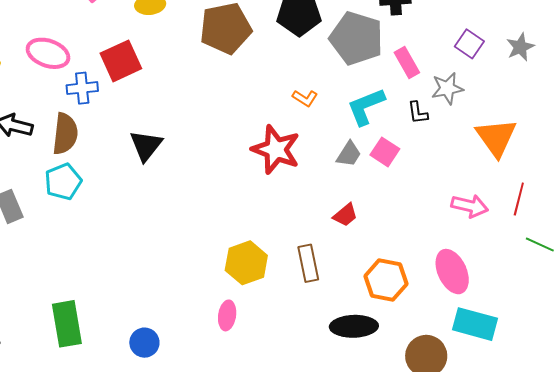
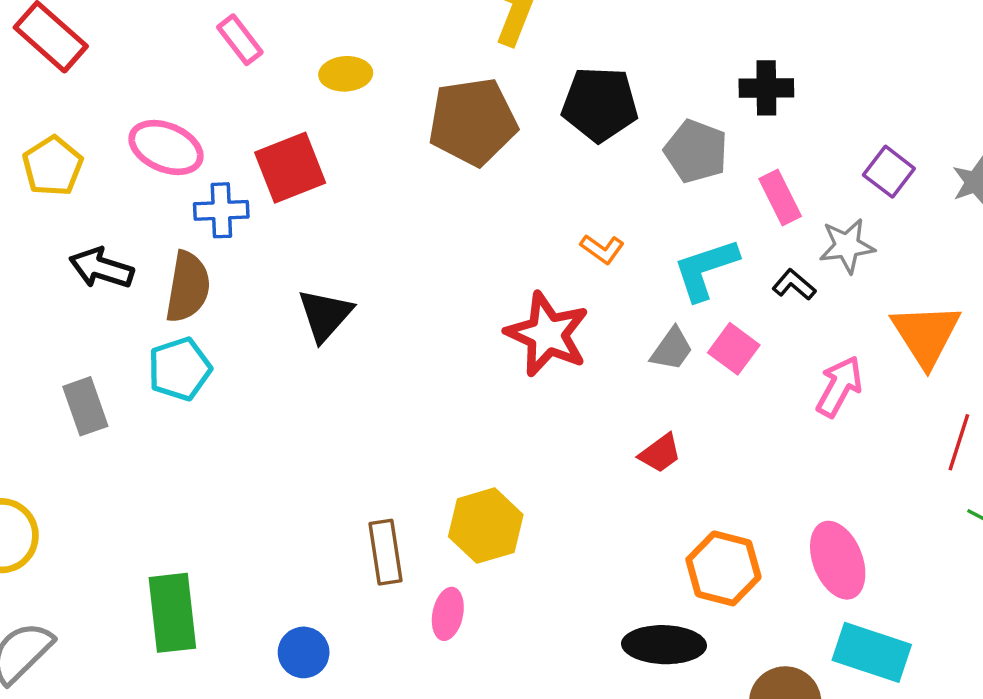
gray pentagon: (356, 38) -> (696, 151), size x0.7
black L-shape: (418, 113) -> (794, 285), turned 135
pink arrow: (470, 206) -> (839, 386), moved, turned -78
brown rectangle: (308, 263) -> (386, 552), moved

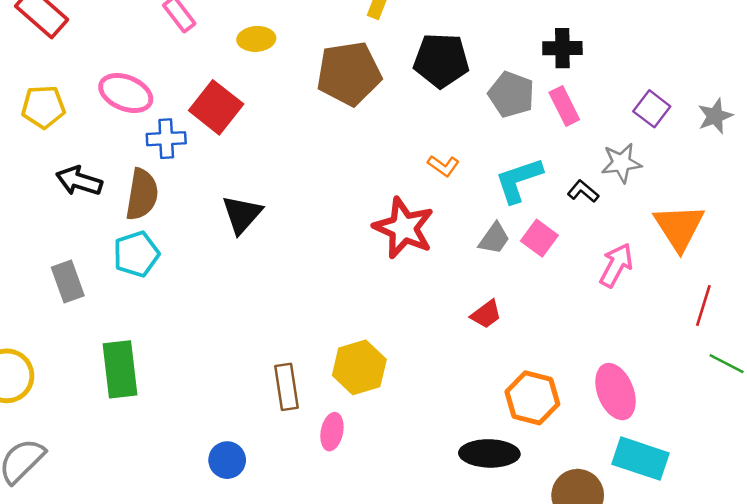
yellow pentagon: (53, 166) -> (43, 107), turned 30
red square: (290, 168) -> (216, 107), turned -30
pink rectangle: (780, 198) -> (564, 106), moved
green rectangle: (172, 613) -> (120, 369), moved

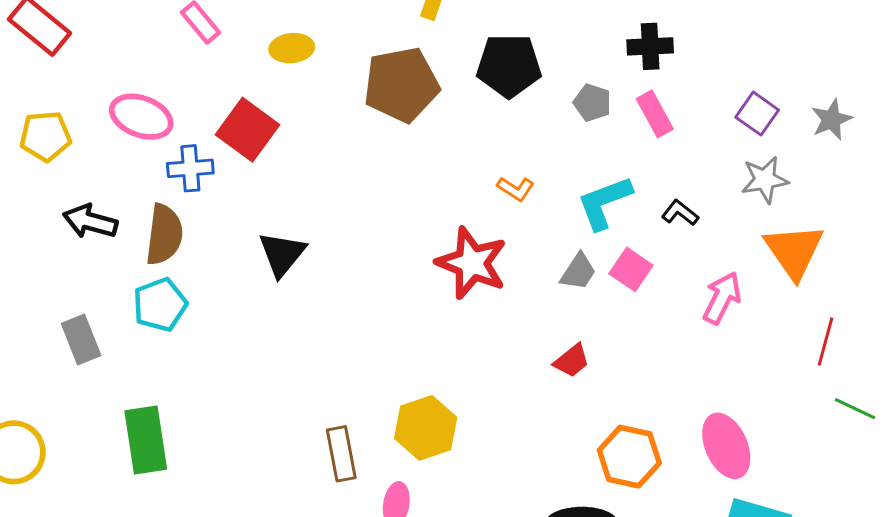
gray pentagon: (511, 94) -> (592, 103), size x0.7
gray star: (621, 163) -> (765, 180), moved

